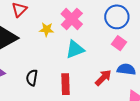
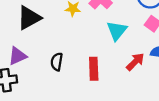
cyan triangle: (75, 49) -> (117, 31), moved, turned -30

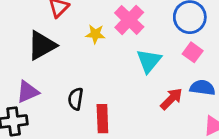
red rectangle: (94, 69) -> (102, 119), moved

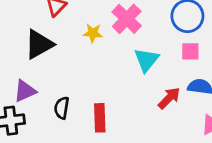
pink square: (193, 52) -> (190, 51), turned -36
black semicircle: (76, 99) -> (62, 108), moved

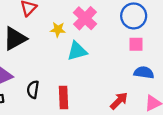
cyan triangle: (146, 60) -> (77, 51), moved, turned 35
red arrow: (169, 98) -> (119, 101), moved

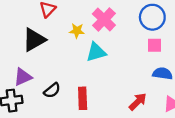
black semicircle: (33, 89) -> (52, 90), turned -138

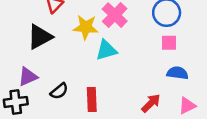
yellow star: (77, 31) -> (86, 27), size x1.5

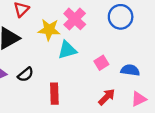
pink square: (169, 43) -> (101, 63), moved, turned -32
black semicircle: (59, 91) -> (26, 74), moved

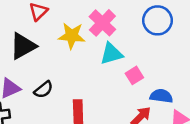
cyan triangle: (67, 50) -> (111, 54), moved
blue semicircle: (130, 70) -> (161, 96), moved

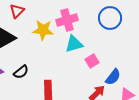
pink cross: (102, 23) -> (67, 20), turned 30
blue semicircle: (161, 96) -> (113, 77), turned 120

